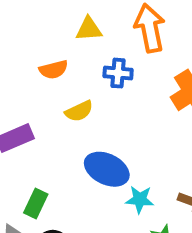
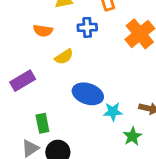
orange semicircle: (54, 70) -> (43, 31), turned 30
green rectangle: (36, 203) -> (42, 123), turned -30

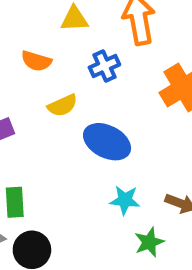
blue cross: (87, 27) -> (104, 66), turned -30
blue ellipse: (88, 94) -> (107, 142), moved

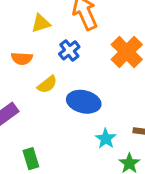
cyan star: (125, 200) -> (106, 139), turned -30

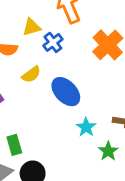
yellow triangle: (41, 23) -> (32, 27), moved
blue ellipse: (84, 102) -> (66, 92), turned 32

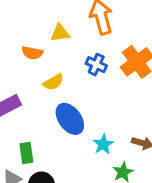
blue cross: (53, 42) -> (96, 65), moved, turned -36
blue ellipse: (66, 92) -> (70, 119), moved

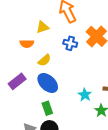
blue ellipse: (70, 119) -> (48, 83), moved
green rectangle: (26, 153) -> (47, 108), moved

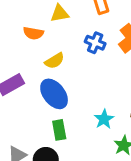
green rectangle: (47, 108) -> (59, 130), moved

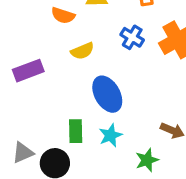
blue ellipse: (54, 94) -> (107, 94), moved
cyan star: (104, 119) -> (110, 135), moved

